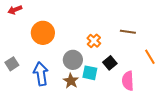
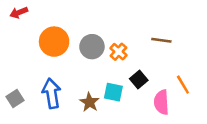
orange line: (150, 57) -> (183, 85), moved
gray circle: (73, 60) -> (92, 47), moved
gray square: (12, 64) -> (15, 98), moved

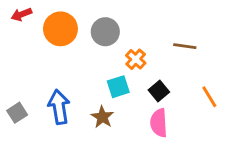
orange circle: (54, 42) -> (60, 29), moved
gray circle: (92, 47) -> (105, 32), moved
cyan square: (113, 92) -> (118, 87), moved, turned -30
pink semicircle: (161, 102) -> (159, 123), moved

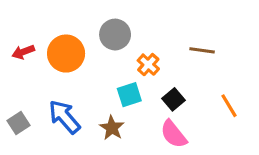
red arrow: (21, 14) -> (23, 52), moved
orange circle: (60, 29) -> (66, 54), moved
blue arrow: (59, 107) -> (64, 117), turned -32
pink semicircle: (159, 123) -> (174, 134), turned -36

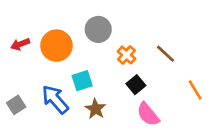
brown line: (202, 50) -> (166, 54), moved, turned 35
cyan square: (129, 95) -> (82, 81), moved
black square: (174, 99) -> (136, 85), moved

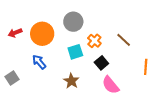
cyan square: (82, 81) -> (75, 52), moved
orange line: (195, 90) -> (146, 67), turned 35
blue arrow: (55, 99) -> (39, 62), moved, size x0.7

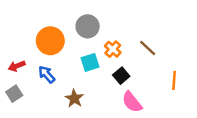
red arrow: (15, 33) -> (17, 66), moved
brown star: (71, 81) -> (74, 98), moved

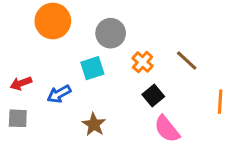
orange circle: (50, 41) -> (53, 21), moved
cyan square: (90, 62) -> (92, 68), moved
blue arrow: (47, 74) -> (59, 94), turned -78
gray square: (14, 94) -> (18, 118), turned 35

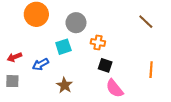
brown line: (187, 61) -> (146, 22), moved
orange cross: (143, 62) -> (98, 42), turned -32
black square: (153, 96) -> (105, 65), turned -32

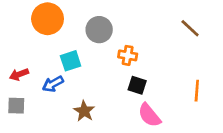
cyan square: (63, 47) -> (71, 61), moved

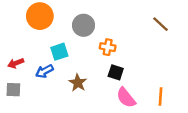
orange line: (197, 91) -> (160, 97), moved
brown star: (84, 111) -> (78, 83), moved

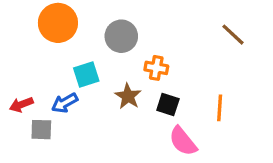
red arrow: (16, 63) -> (21, 105), moved
brown star: (78, 83) -> (128, 96), moved
gray square: (13, 90) -> (41, 130), moved
orange line: (160, 97) -> (220, 108), moved

